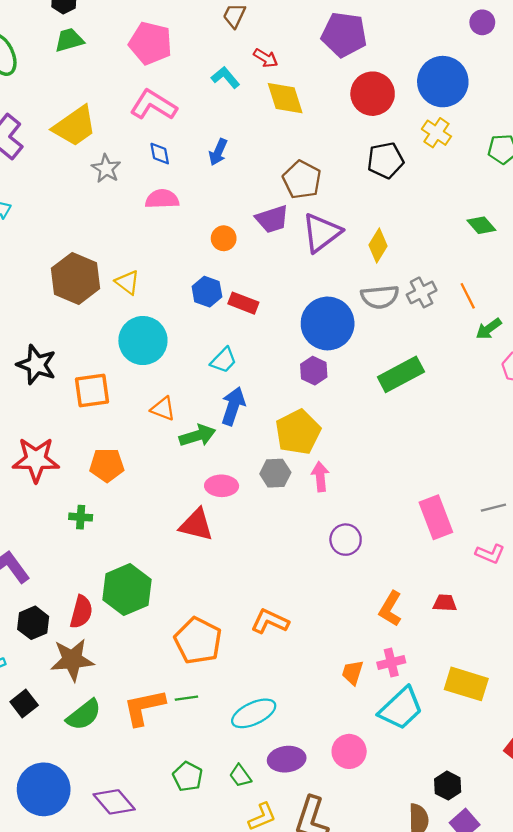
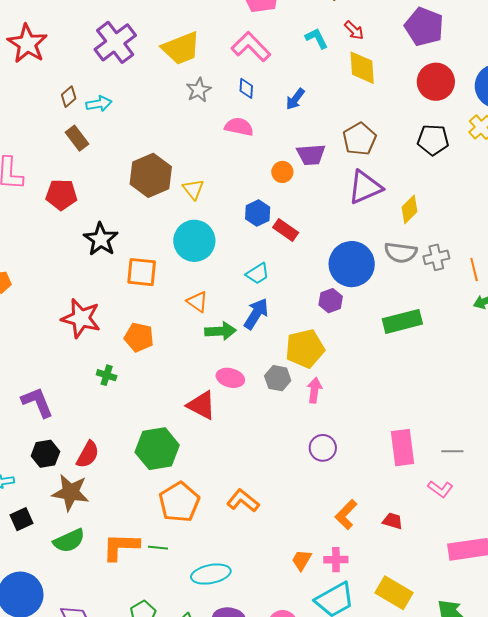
purple trapezoid: (272, 219) -> (311, 155), moved
green hexagon: (127, 590) -> (157, 449), moved

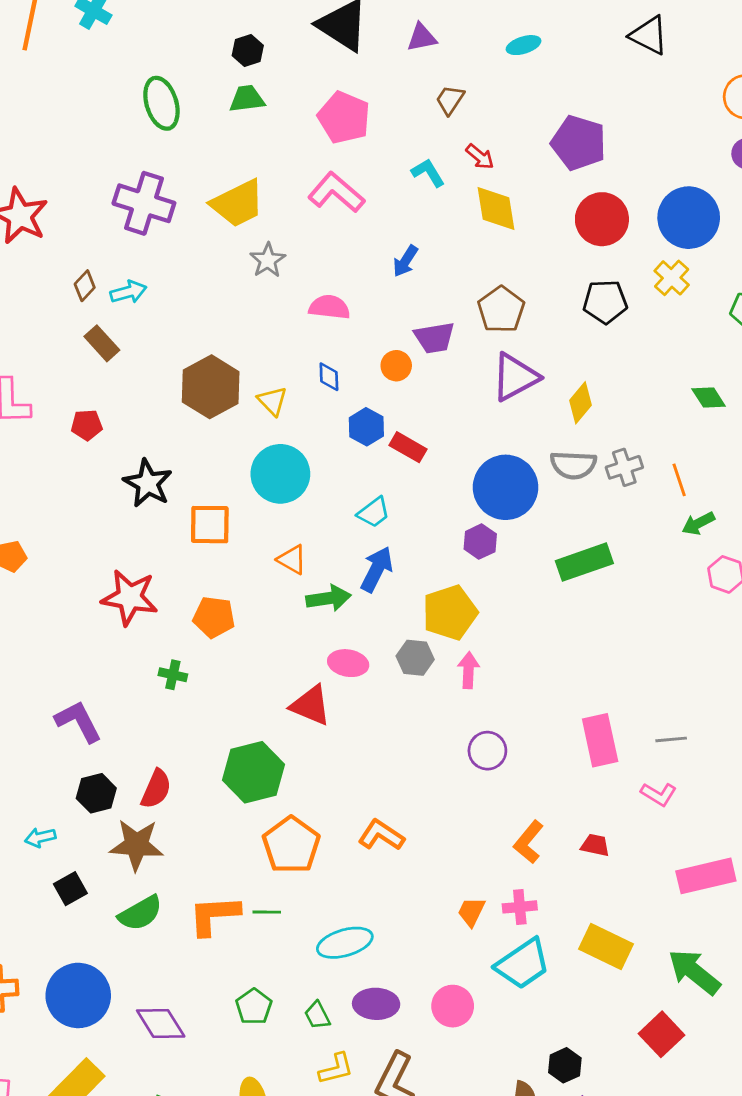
purple cross: (115, 42) -> (144, 203), turned -30
blue diamond: (246, 88) -> (329, 377), moved
red pentagon: (61, 195) -> (87, 425), size x0.7

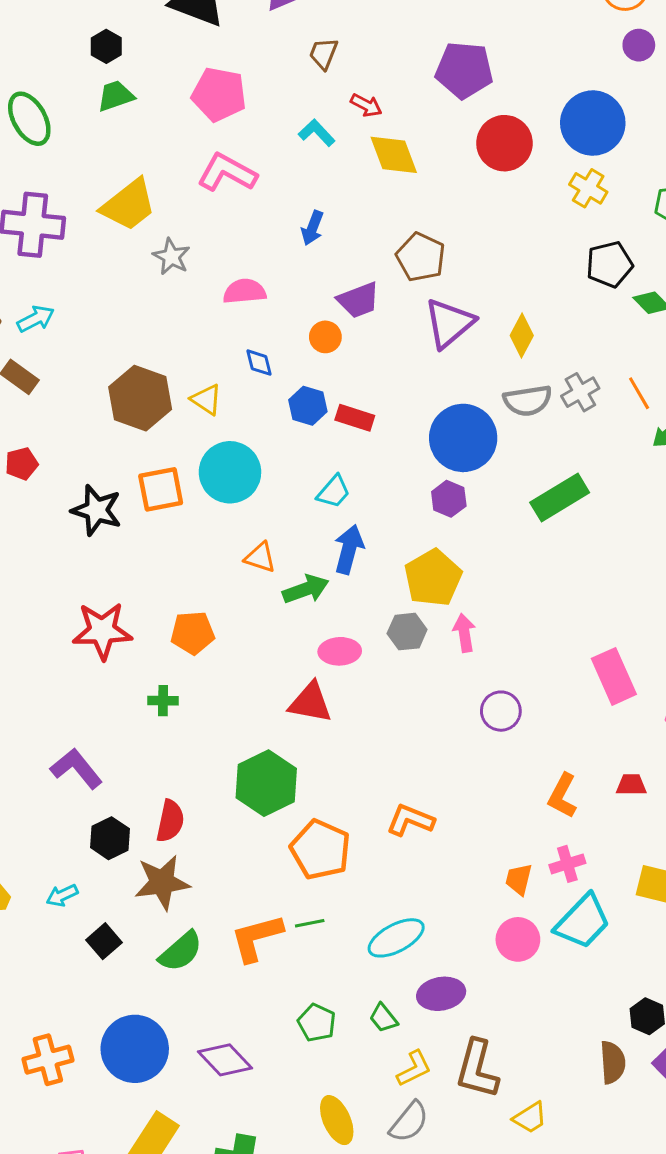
black pentagon: (605, 302) -> (609, 264), moved
orange square: (210, 525) -> (161, 489), moved
pink circle: (453, 1006) -> (518, 939), moved

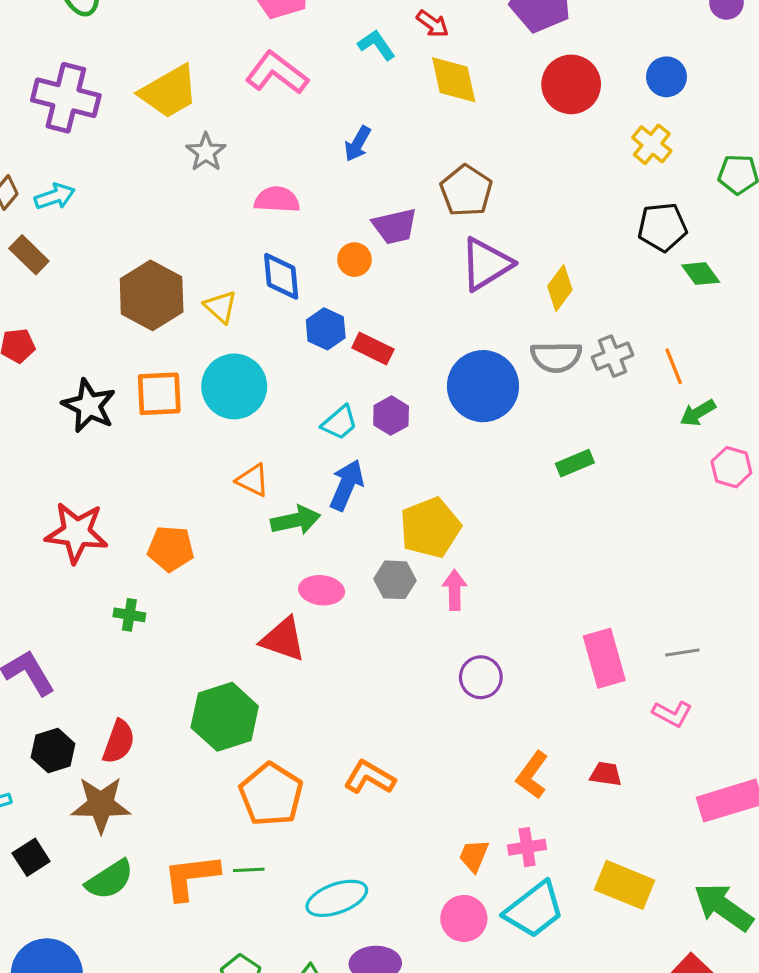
blue circle: (593, 123) -> (666, 77), size x0.6
blue diamond: (259, 363) -> (281, 276), size x1.5
green rectangle: (560, 498) -> (575, 463), size x0.6
purple hexagon: (449, 499) -> (391, 416), moved

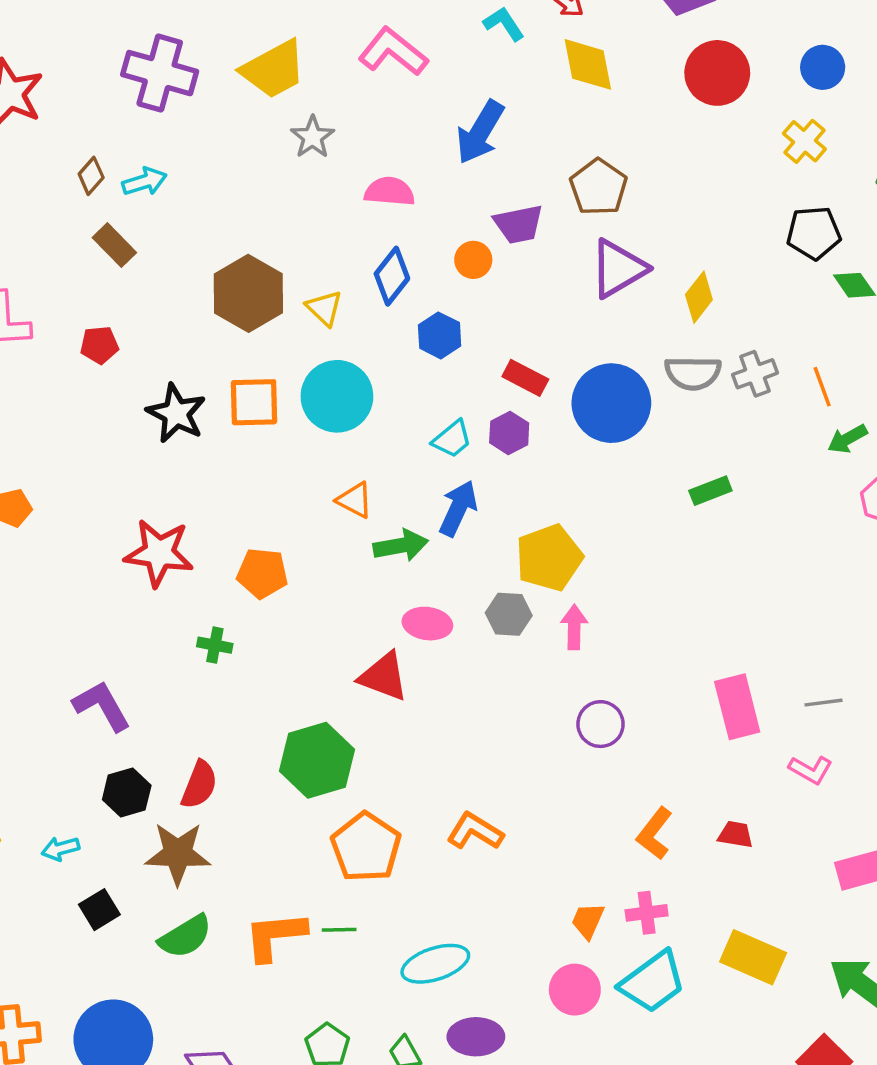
blue arrow: (358, 144) -> (480, 132), size x1.6
blue diamond: (281, 276) -> (392, 276), turned 42
red rectangle: (373, 349) -> (525, 378), moved

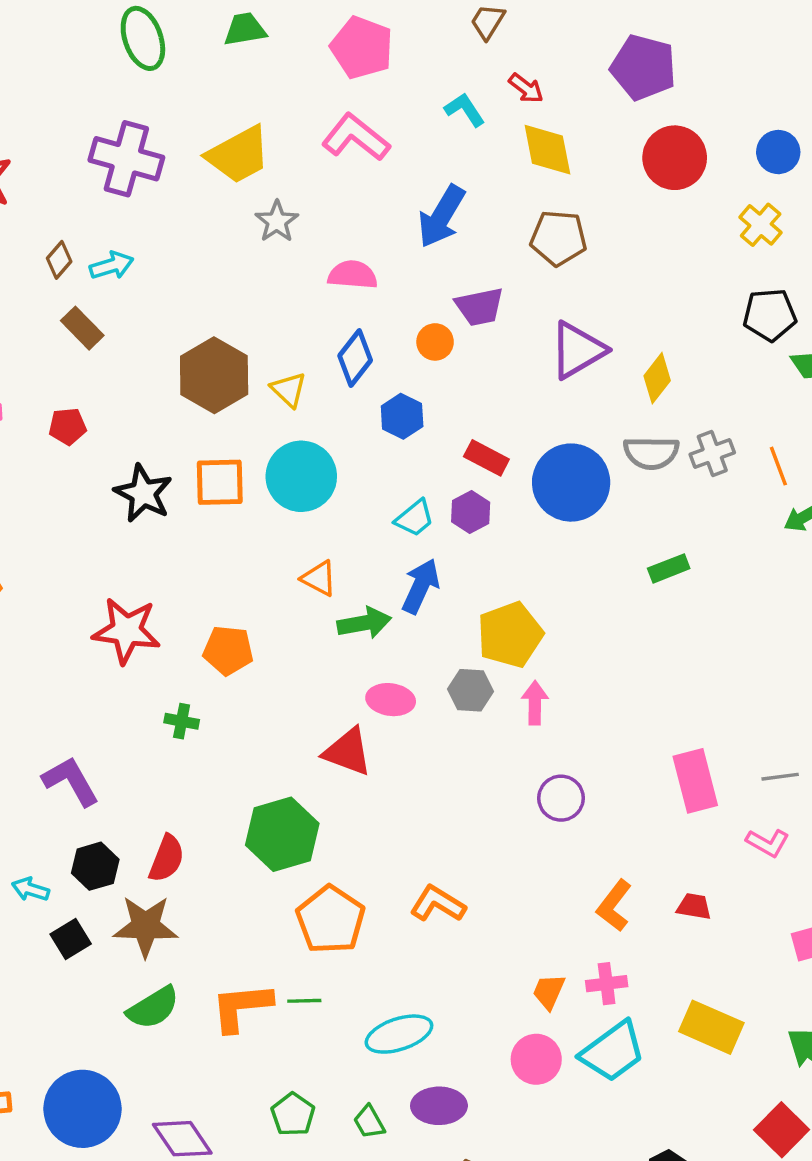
brown pentagon: (598, 187) -> (558, 238), moved, turned -30
cyan arrow: (60, 849) -> (30, 889), moved, turned 33
black square: (99, 910) -> (71, 939), moved

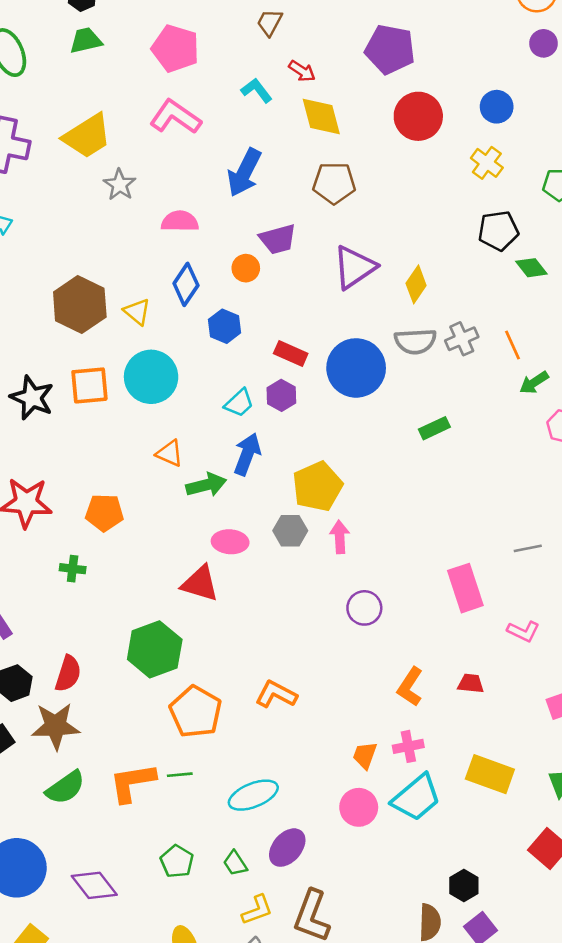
gray line: (780, 777) -> (528, 548), moved
purple ellipse: (439, 1106) -> (287, 848), turned -45

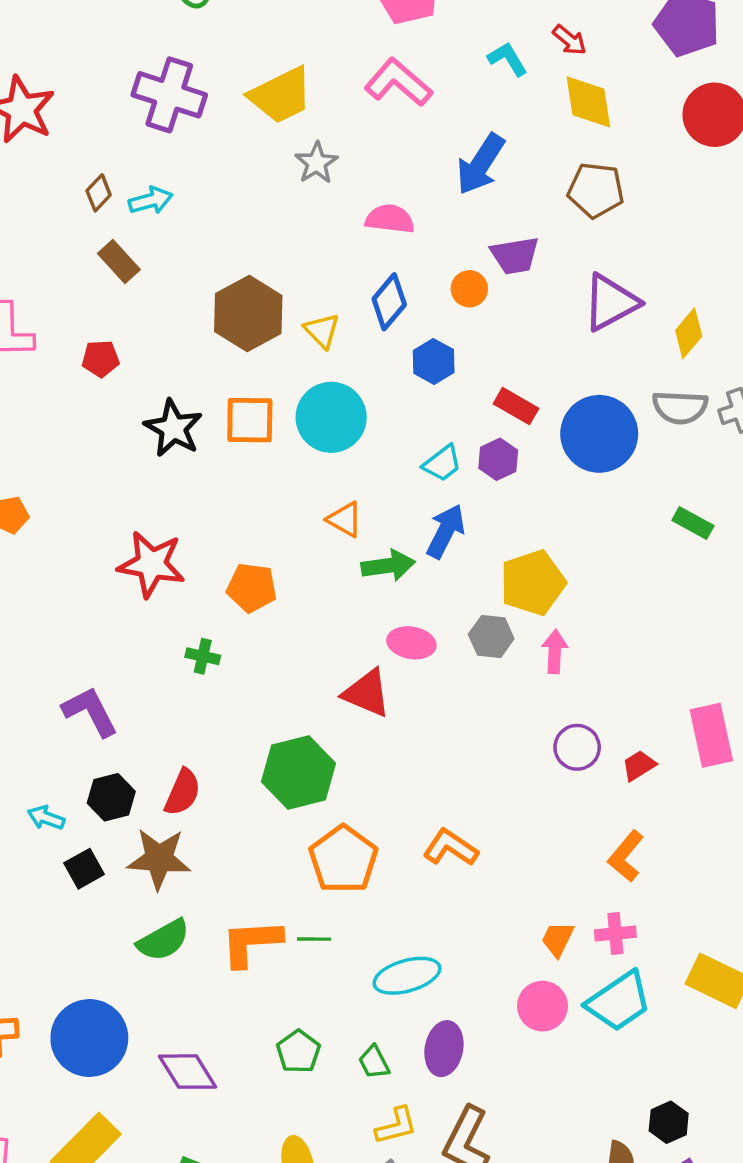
green rectangle: (434, 428) -> (693, 523), turned 48
red trapezoid: (471, 683) -> (639, 766), moved, turned -44
purple ellipse: (287, 848) -> (444, 1049), turned -36

